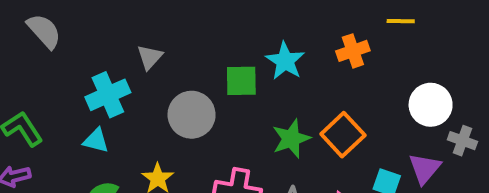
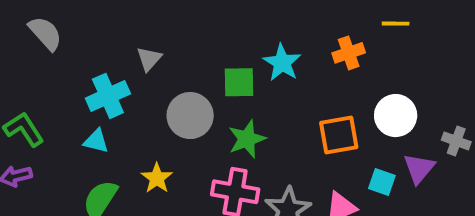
white circle: (431, 105) -> (396, 116), moved
orange square: (343, 135) -> (339, 135), turned 33
green star: (291, 139) -> (247, 139), moved

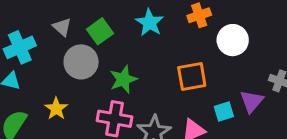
gray triangle: (149, 59) -> (62, 27), moved, turned -30
green square: (239, 82) -> (100, 31), moved, turned -35
white circle: (396, 116) -> (233, 40), moved
cyan square: (382, 182) -> (224, 112), turned -36

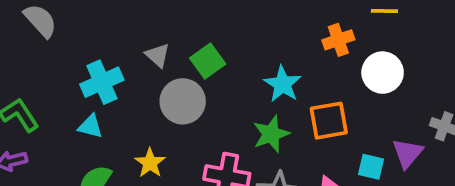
cyan star: (150, 23) -> (283, 84), moved
green star: (123, 79) -> (271, 134), moved
cyan square: (224, 112) -> (371, 167), turned 30

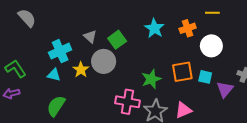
cyan star: (283, 84) -> (154, 28), moved
yellow star: (150, 163) -> (81, 70), moved
cyan square: (371, 167) -> (205, 77), moved

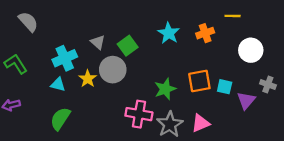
white circle: (211, 46) -> (251, 50), moved
green L-shape: (16, 69) -> (16, 64), moved

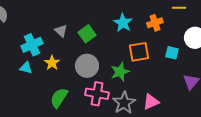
gray circle: (113, 70) -> (87, 66), moved
orange square: (199, 81) -> (139, 52), moved
cyan square: (225, 87) -> (172, 53), moved
green semicircle: (60, 119) -> (59, 98), moved

